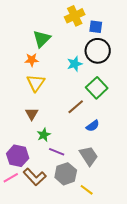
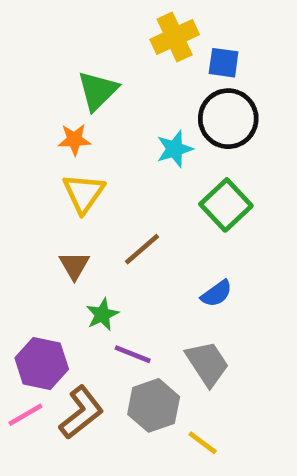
brown line: (76, 107) -> (142, 249), moved
brown L-shape: (35, 177) -> (81, 412), turned -85

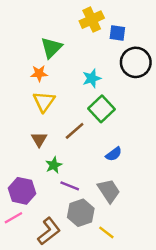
black circle: (228, 119) -> (136, 62), moved
green square: (226, 205) -> (101, 109), moved
brown L-shape: (81, 412) -> (49, 231), moved

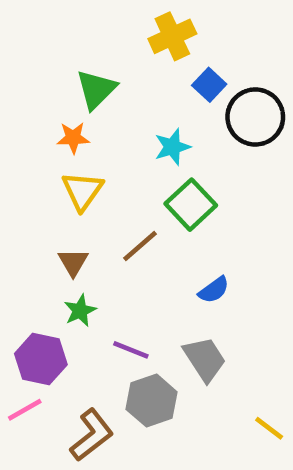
blue square: (117, 33) -> (209, 85), moved, turned 35
green star: (54, 165) -> (80, 311), moved
yellow line: (106, 232) -> (269, 428), moved

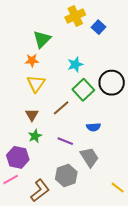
blue square: (209, 85) -> (98, 27), moved
black circle: (255, 117) -> (112, 83), moved
blue semicircle: (214, 290) -> (93, 127), turned 32
purple line: (131, 350) -> (65, 141), moved

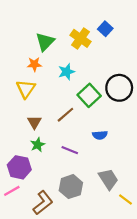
yellow cross: (75, 16) -> (81, 38), moved, turned -30
cyan star: (75, 64) -> (67, 72), moved
yellow triangle: (36, 84) -> (26, 89), moved
gray trapezoid: (89, 157) -> (108, 179), moved

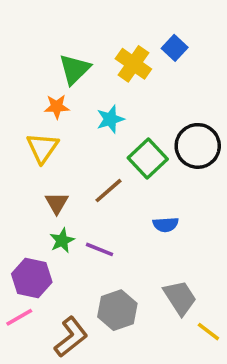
purple line: (70, 150) -> (100, 249), moved

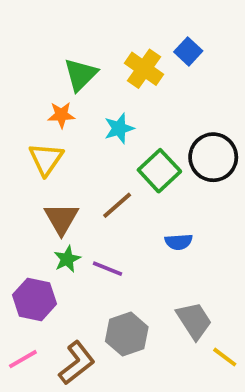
brown triangle: (57, 203) -> (61, 219), size x1.4
pink line: (19, 317) -> (23, 359), moved

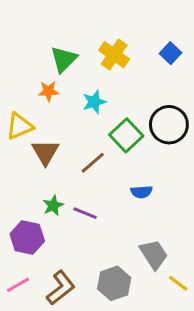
blue square: (188, 51) -> (170, 53), moved
yellow triangle: (46, 159) -> (20, 126), moved, turned 32
brown triangle: (61, 219) -> (45, 152), moved
gray hexagon: (127, 334) -> (114, 283), moved

